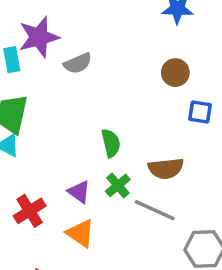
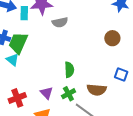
blue square: (200, 112) -> (121, 75), moved

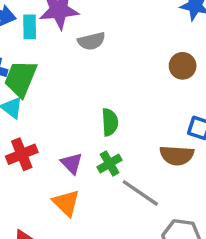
brown semicircle: (97, 90) -> (177, 155), moved
red cross: (17, 98) -> (22, 154), moved

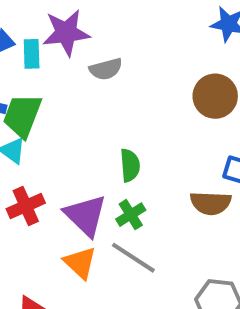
brown circle: (183, 66) -> (215, 96), size x1.4
purple triangle: (72, 163) -> (86, 215), size x1.6
gray line: (140, 193) -> (133, 258), moved

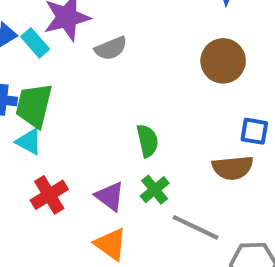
cyan rectangle: (32, 54) -> (35, 43), turned -32
purple triangle: (86, 215) -> (110, 196), size x0.7
gray line: (133, 258) -> (196, 227), moved

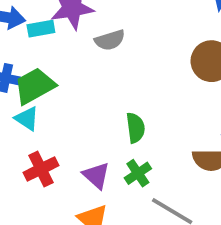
cyan rectangle: (35, 43) -> (41, 29), turned -64
green trapezoid: (34, 105) -> (35, 86), turned 42

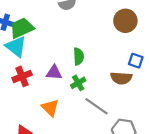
cyan triangle: (27, 119) -> (16, 47), size x1.5
purple triangle: (96, 175) -> (54, 73), moved, turned -42

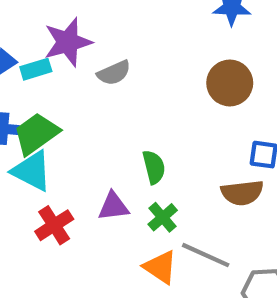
orange triangle: (50, 108) -> (160, 267), moved

